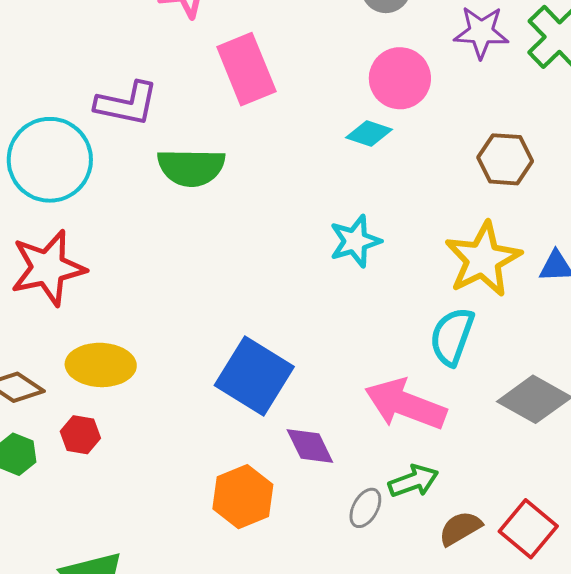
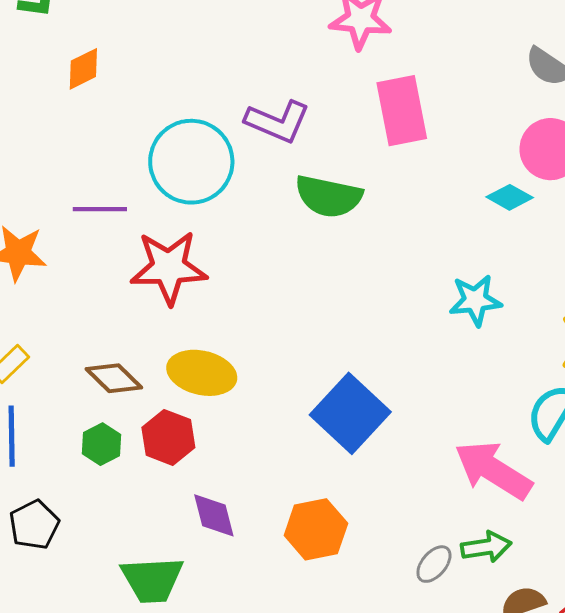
red hexagon: (80, 435) -> (168, 437), size x1.4
purple diamond: (310, 446) -> (214, 515), moved

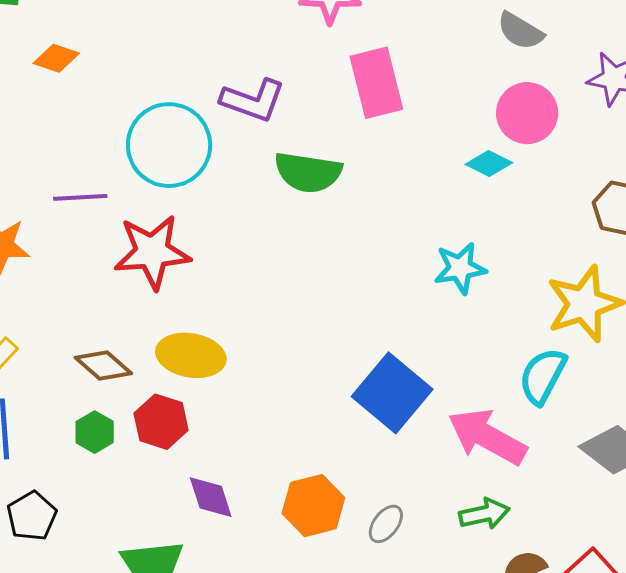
orange diamond: (83, 69) -> (56, 58), turned 48
blue square: (350, 413) -> (392, 393), moved
gray ellipse: (434, 564) -> (386, 524), moved

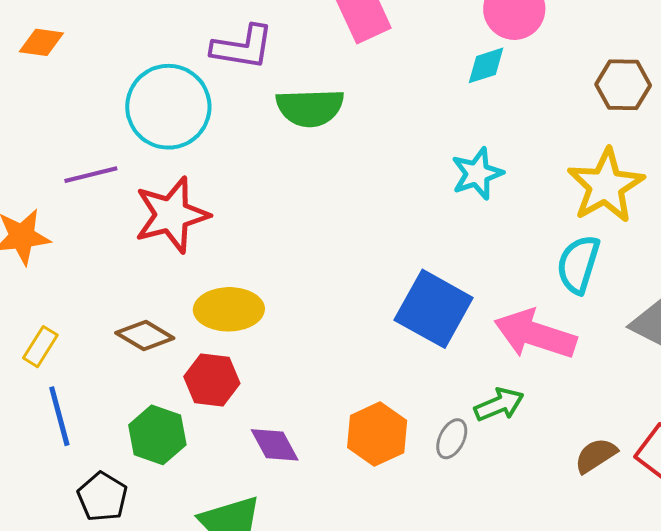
cyan diamond: (489, 163) -> (486, 65), turned -33
green hexagon: (95, 432) -> (157, 435), moved, size x1.4
green arrow: (484, 514) -> (499, 405), moved

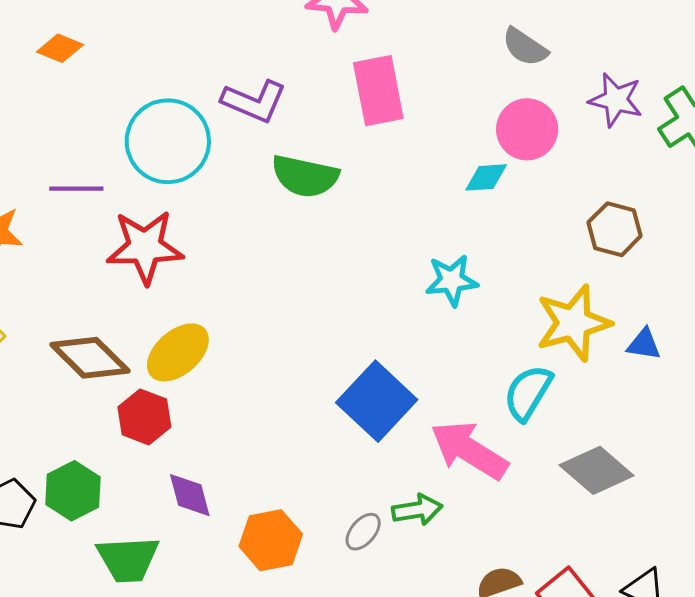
yellow ellipse: (229, 309) -> (178, 352), turned -54
brown diamond: (145, 336) -> (90, 358), size x1.4
orange hexagon: (377, 434) -> (271, 540), moved
green hexagon: (157, 435) -> (73, 491), moved

